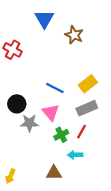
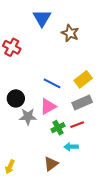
pink triangle: (51, 112) -> (48, 107), turned 42
red line: (82, 132) -> (77, 125), turned 40
brown triangle: (54, 173) -> (51, 164), turned -35

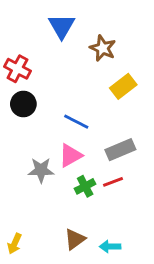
yellow rectangle: (83, 79) -> (123, 86), moved
black circle: (16, 98) -> (23, 104), moved
cyan arrow: (71, 147) -> (110, 247), moved

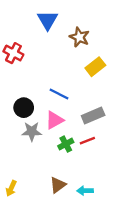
black circle: (23, 104) -> (24, 108), moved

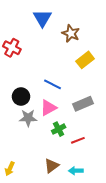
red line: (87, 141) -> (78, 140), moved

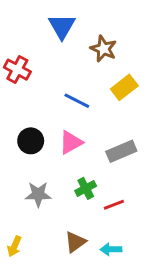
blue line: (52, 84) -> (77, 101), moved
pink triangle: (48, 108) -> (71, 142), moved
gray star: (28, 118) -> (38, 194), moved

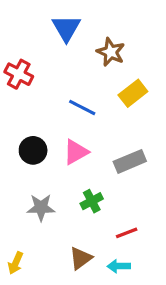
red line: (114, 205) -> (127, 233), moved

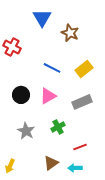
yellow rectangle: (133, 93) -> (84, 69), moved
gray star: (41, 207) -> (26, 131), turned 30

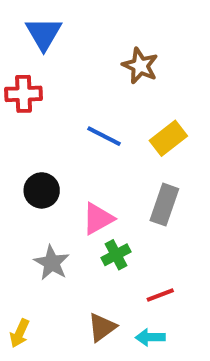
blue triangle: (42, 18) -> (44, 34), moved
red cross: (12, 47) -> (24, 94), turned -30
pink triangle: (48, 96) -> (98, 219), moved
gray rectangle: (82, 102) -> (164, 205), turned -48

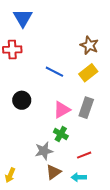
brown star: (140, 66) -> (89, 45), moved
pink triangle: (98, 219) -> (62, 110), moved
green cross: (116, 255) -> (61, 134), turned -32
gray star: (52, 263) -> (44, 151), moved, turned 30

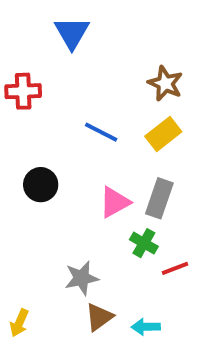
blue triangle: (23, 18) -> (72, 33), moved
green cross: (61, 134) -> (144, 243), moved
red line: (84, 155) -> (175, 268), moved

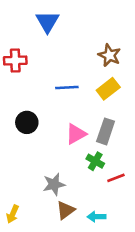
blue line: (101, 132) -> (67, 88), turned -30

